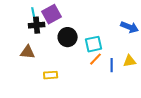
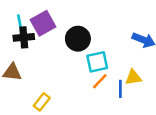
black circle: (68, 37) -> (78, 39), moved
yellow triangle: (130, 61) -> (133, 77), moved
yellow rectangle: (51, 75) -> (42, 102), turned -48

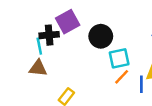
cyan line: (20, 23) -> (39, 46), moved

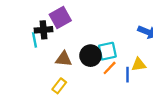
black circle: (101, 36) -> (91, 56), moved
brown triangle: (38, 68) -> (64, 59), moved

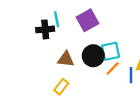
purple square: (60, 18) -> (88, 20), moved
cyan line: (35, 40) -> (57, 19), moved

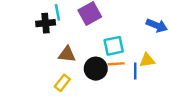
black circle: (93, 56) -> (96, 69), moved
orange line: (113, 68) -> (116, 64), turned 42

